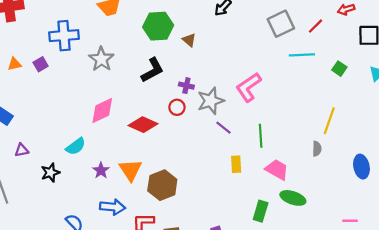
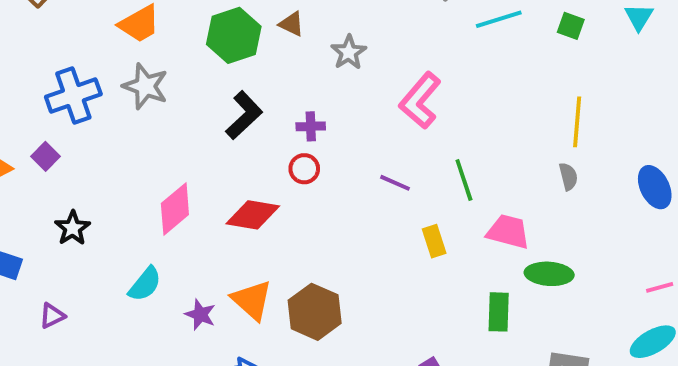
brown triangle: (189, 40) -> (292, 24), moved
gray star: (101, 59) -> (145, 86), moved
gray star: (211, 101) -> (349, 52), moved, size x0.7
black star: (50, 173) -> (73, 228), moved

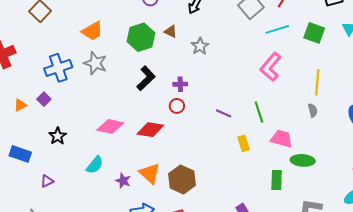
green square: (571, 26) -> (314, 33), size x1.5
pink L-shape: (420, 100) -> (271, 67), moved
pink diamond: (175, 209) -> (110, 126), turned 52

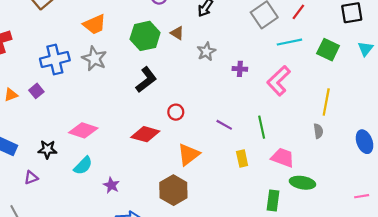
purple cross: (180, 84) -> (240, 69), moved
pink diamond: (110, 126) -> (83, 130), moved
black star: (58, 136) -> (47, 149), moved, turned 30
orange triangle: (150, 173) -> (189, 155), moved, turned 35

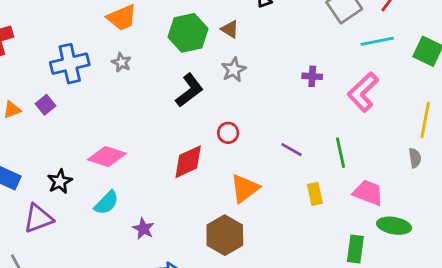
gray star: (206, 52) -> (234, 70), moved
gray star: (94, 59) -> (121, 62), size x0.6
red diamond: (145, 134) -> (188, 162), turned -40
black star: (47, 149) -> (60, 181), turned -30
purple triangle: (31, 178) -> (38, 218), size x1.6

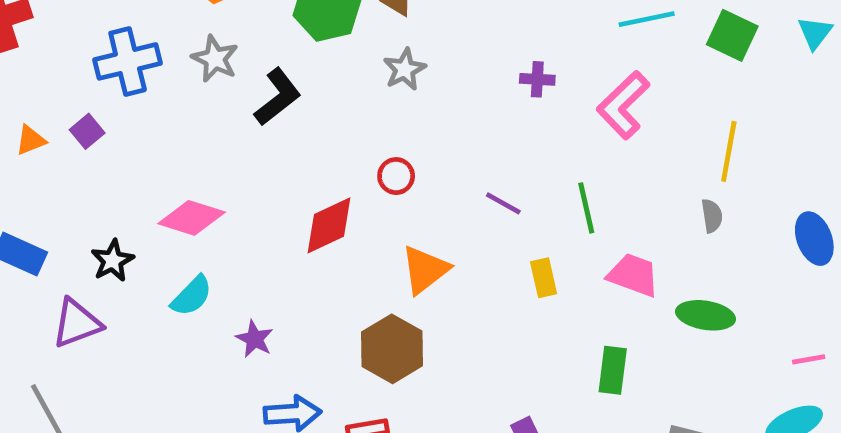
gray star: (121, 62) -> (215, 59), size x1.4
black L-shape: (189, 90) -> (278, 97), moved
green ellipse: (394, 226) -> (706, 315), moved

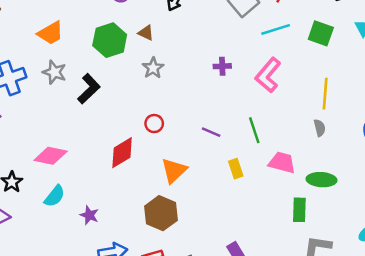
green rectangle: (613, 370) -> (299, 210), moved

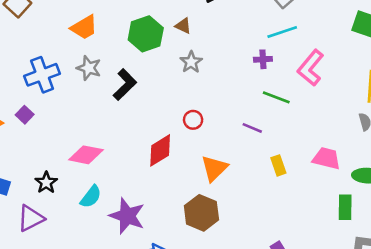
cyan line: (276, 29) -> (282, 32), moved
green line: (254, 130) -> (276, 97), moved, turned -50
purple star: (89, 215) -> (127, 216), size x1.8

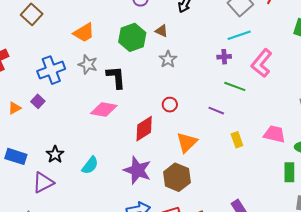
black L-shape: (125, 85) -> (116, 77), turned -50
pink diamond: (86, 155) -> (104, 110), moved
purple star: (127, 216) -> (137, 170), moved

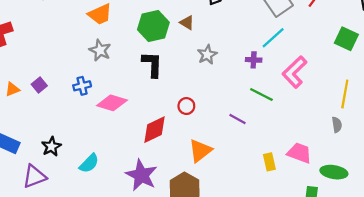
cyan line: (239, 35) -> (273, 38), turned -30
gray star: (168, 59) -> (207, 55), moved
blue cross: (51, 70) -> (82, 86), moved, size x0.6
black L-shape: (116, 77) -> (152, 64), moved
yellow rectangle: (237, 140) -> (269, 162), moved

